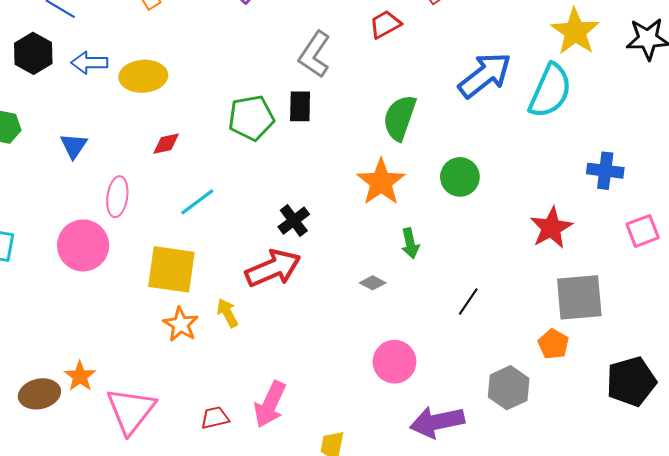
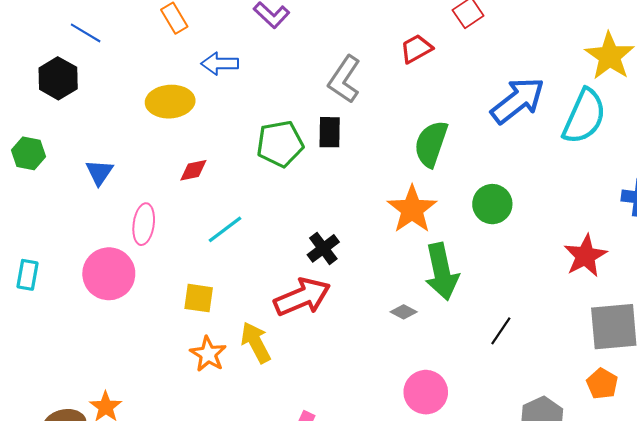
blue arrow: (89, 63) -> (220, 64), moved
green arrow: (410, 243) -> (442, 272), size x1.8
yellow square: (171, 269) -> (199, 298), size x0.6
yellow arrow: (227, 313) -> (256, 342), size x1.4
orange pentagon: (553, 344) -> (602, 384), moved

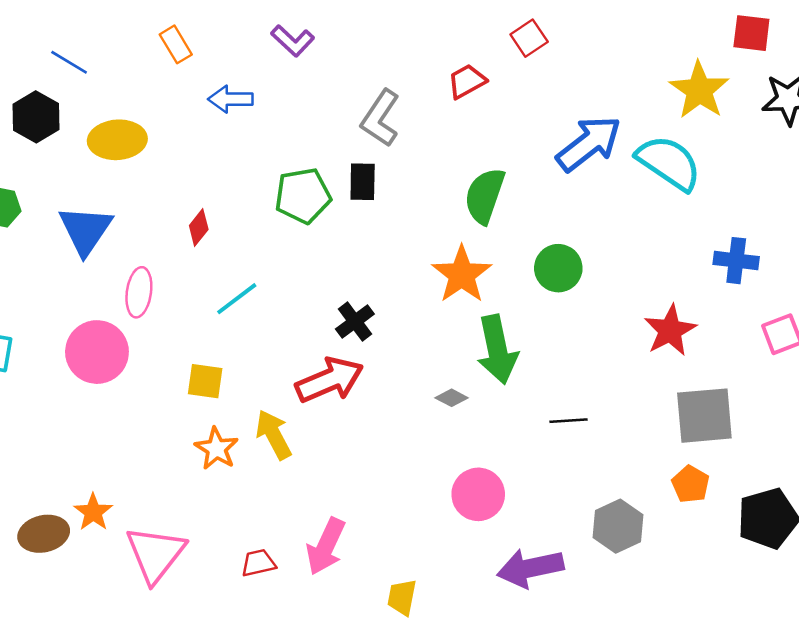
yellow ellipse: (170, 102) -> (117, 140), moved
cyan semicircle: (584, 116) -> (669, 163), turned -80
red diamond: (193, 170) -> (199, 227), turned -40
blue triangle: (99, 172) -> (86, 230), size x1.6
black line: (501, 331) -> (568, 421), turned 52

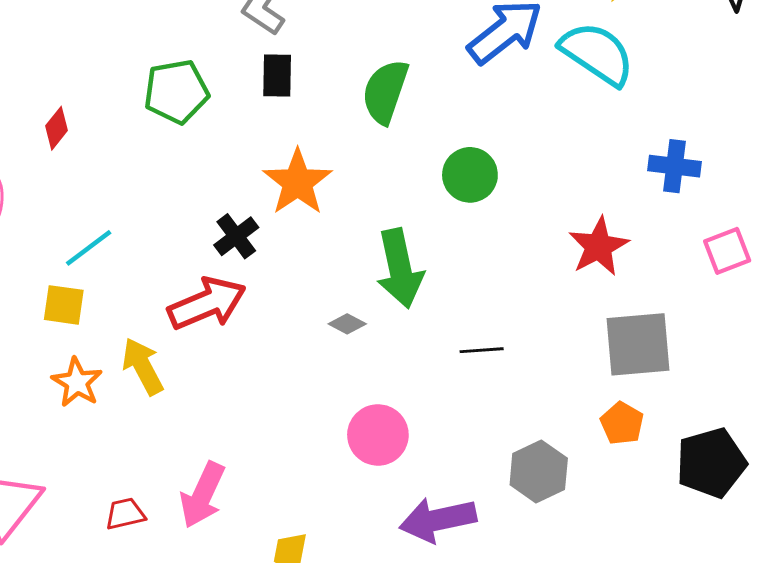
black rectangle: (363, 182) -> (277, 76), moved
orange star: (462, 274) -> (298, 182), moved
cyan line: (237, 299) -> (89, 248), moved

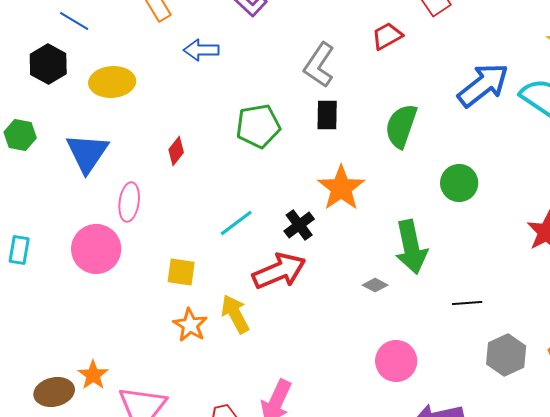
cyan line: (89, 248) -> (236, 223), moved
gray hexagon: (539, 472) -> (506, 355), moved

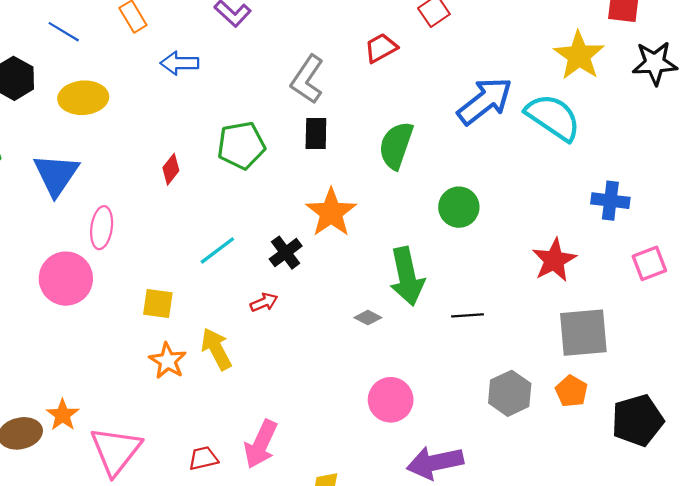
blue line: (74, 21) -> (64, 32), moved
red diamond: (176, 151) -> (171, 169), moved
red arrow: (279, 271) -> (264, 302), size x0.5
black line: (467, 303) -> (467, 315), moved

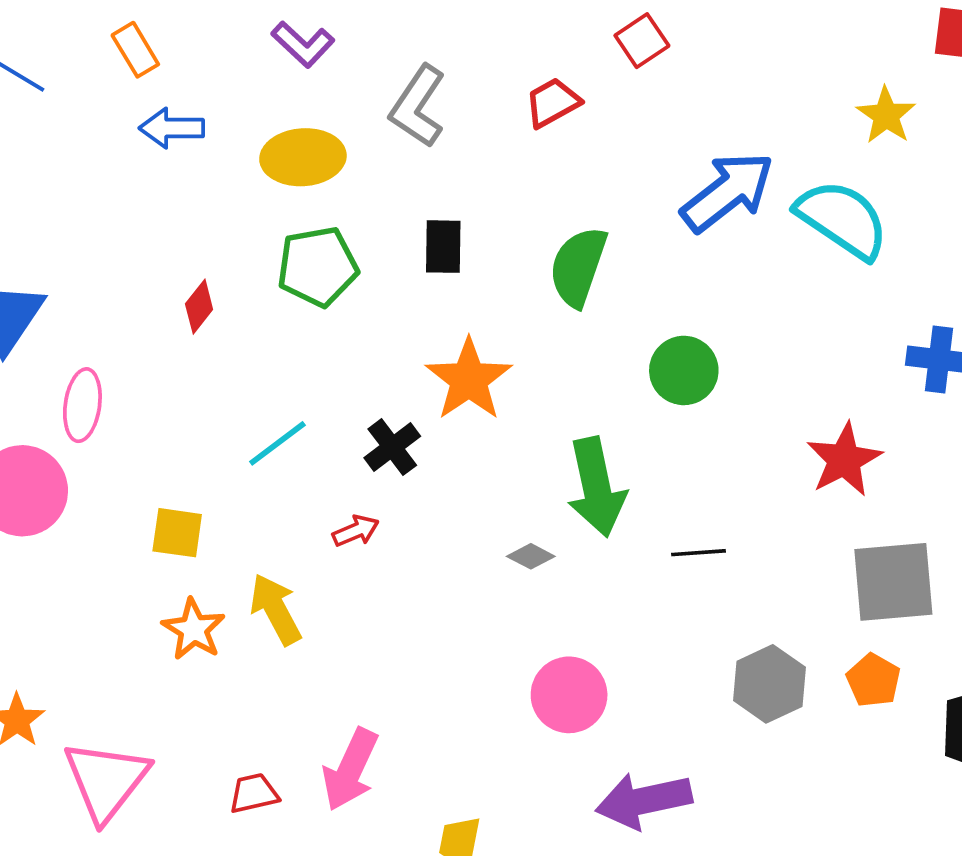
yellow star: (579, 56) -> (886, 115), size x0.7
blue arrow: (180, 63) -> (172, 128), moved
gray L-shape: (307, 79) -> (418, 106), moved
yellow ellipse: (83, 98) -> (303, 157), moved

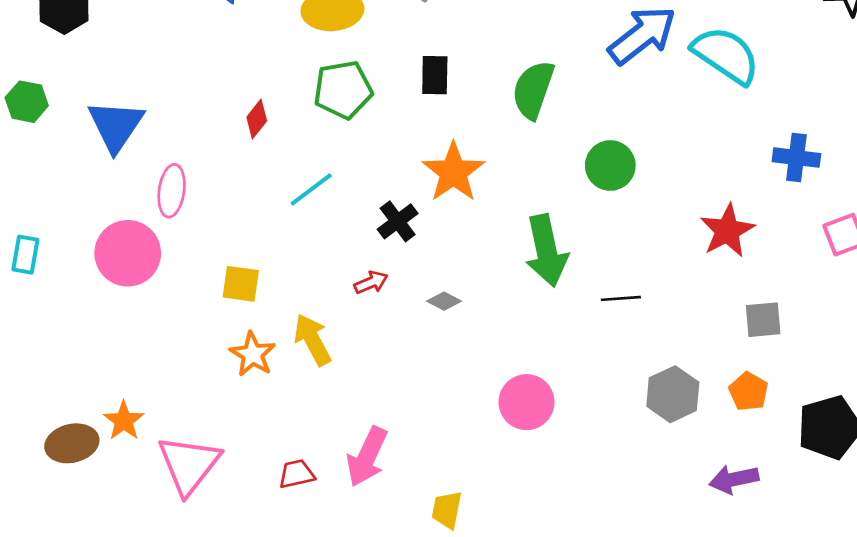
cyan line: (277, 443) -> (311, 189), moved
gray diamond: (531, 556) -> (444, 301), moved
gray square: (893, 582) -> (763, 320), size x0.6
purple arrow: (644, 801) -> (734, 479), moved, size x0.7

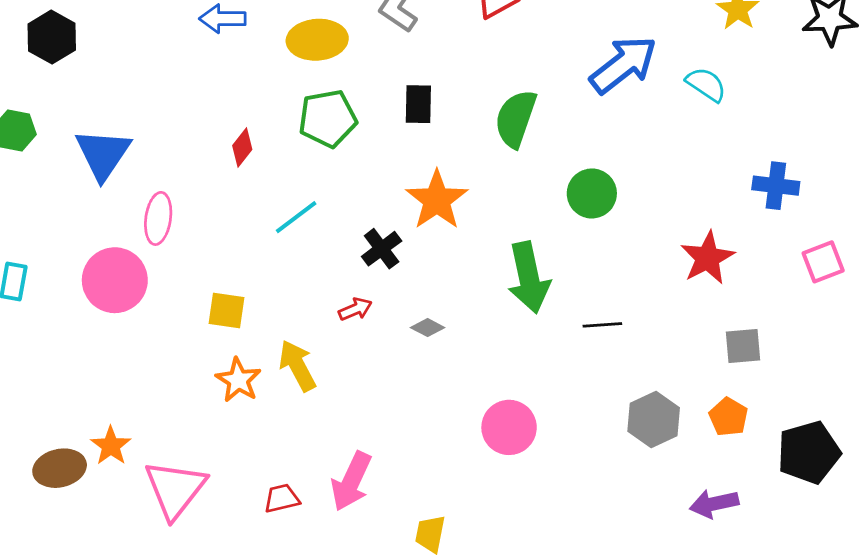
cyan semicircle: (726, 55) -> (706, 84), size x0.6

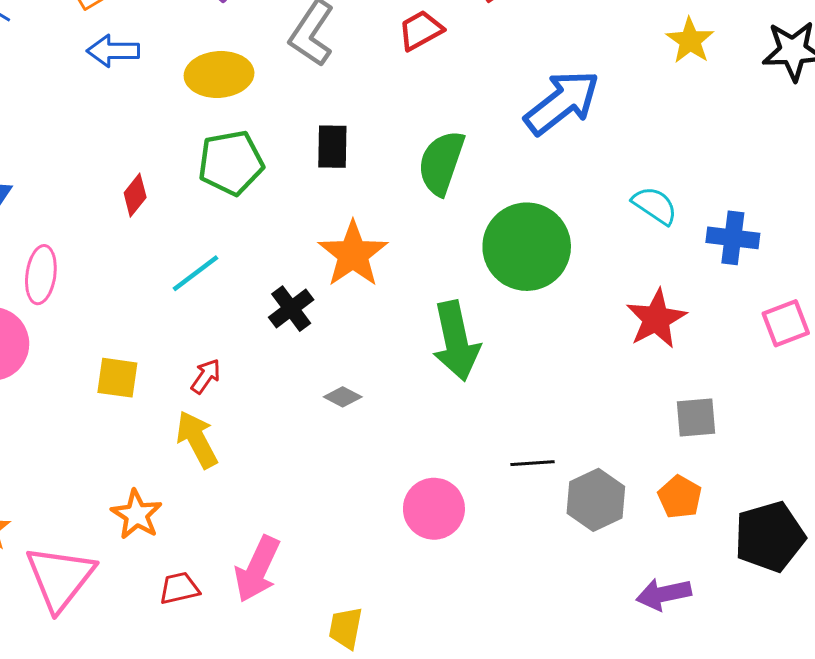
cyan semicircle: (706, 84) -> (655, 205), moved
green circle: (592, 193) -> (527, 247), size x1.6
red arrow: (355, 309) -> (206, 376), moved, turned -32
black line: (602, 325) -> (533, 463), moved
orange star: (238, 380) -> (137, 515), moved

